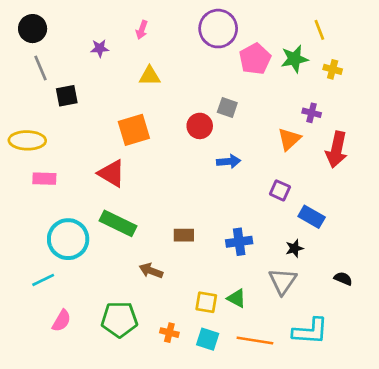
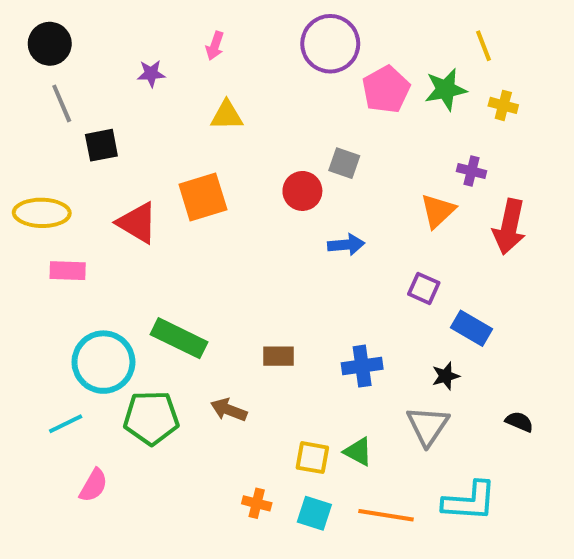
red triangle: (112, 173) -> (137, 223), moved
green pentagon: (119, 319) -> (151, 418), moved

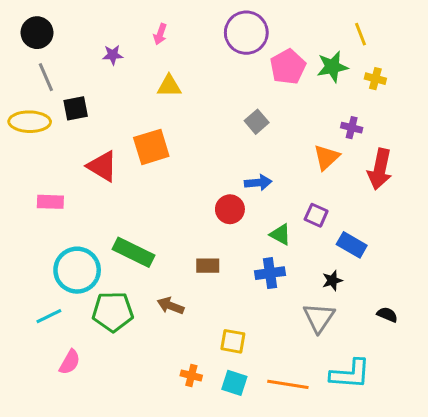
gray square: (344, 163) -> (257, 122), turned 30
red circle: (302, 191) -> (230, 209), moved
yellow ellipse: (42, 213) -> (30, 122), moved
green triangle: (358, 452) -> (280, 234), moved

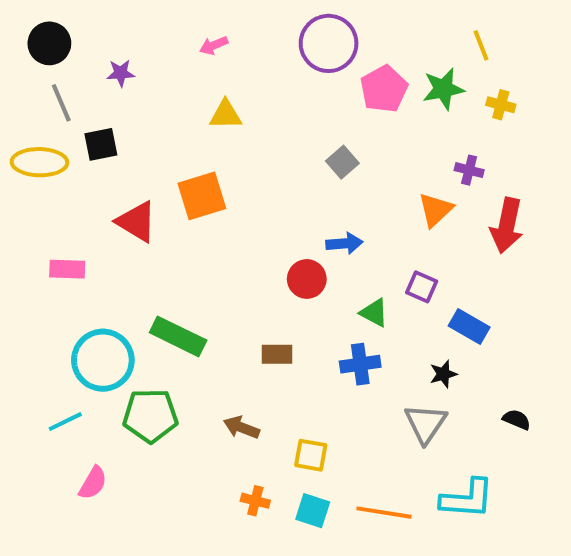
pink arrow: (160, 34) -> (214, 45), turned 48
purple star: (113, 55) -> (121, 73), moved
brown arrow: (171, 306) -> (241, 427), moved

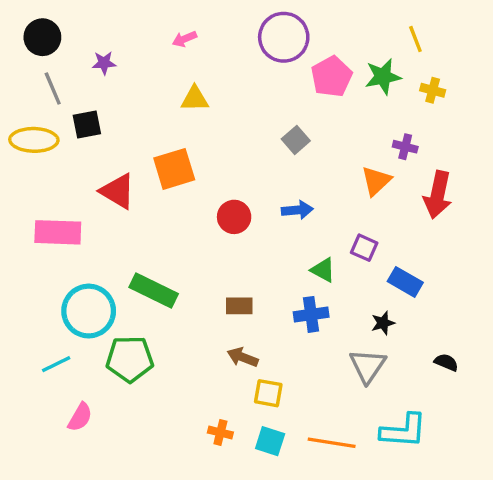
pink rectangle: (67, 269) -> (58, 232), size x1.5
red circle: (307, 279) -> (234, 217), moved
brown arrow: (241, 427) -> (243, 357), moved

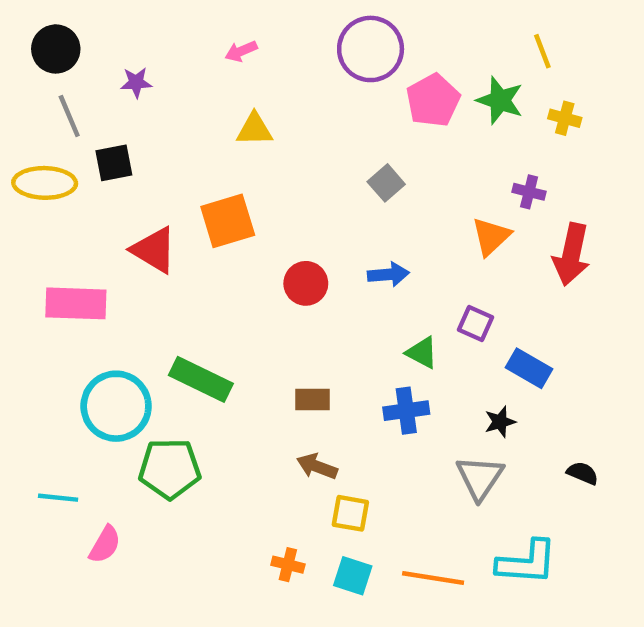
green star: (383, 77) -> (500, 100), turned 30
cyan line: (56, 364) -> (58, 498), moved, turned 32

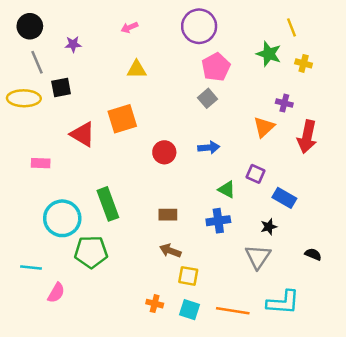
pink pentagon: (433, 100) -> (216, 67), moved
pink rectangle: (76, 303) -> (41, 163), size x0.6
green rectangle: (201, 379) -> (108, 204), turned 44

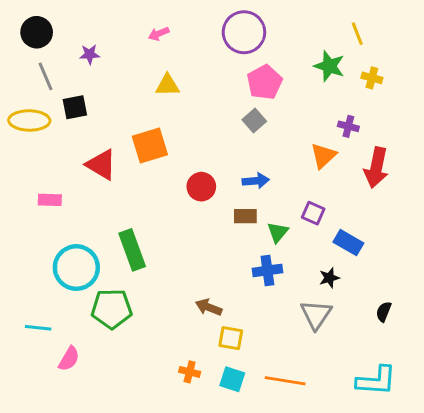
green triangle: (227, 190) -> (278, 232), turned 42
brown rectangle: (168, 215) -> (245, 216), moved
black semicircle: (313, 254) -> (384, 312), turned -91
cyan L-shape: (283, 302) -> (376, 381), moved

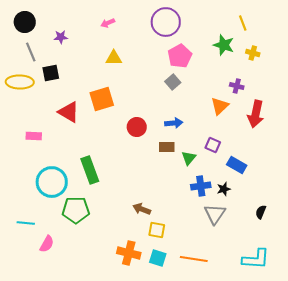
blue cross: (267, 270) -> (201, 186), moved
orange cross: (190, 372) -> (129, 253), size x1.6

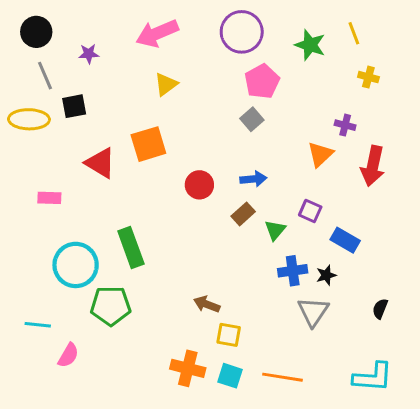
pink arrow: (108, 23) -> (157, 33), size x2.0
green star: (224, 45) -> (310, 45), moved
yellow triangle: (114, 58) -> (166, 84), turned -36
brown rectangle: (167, 147) -> (243, 214), turned -42

